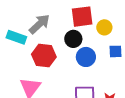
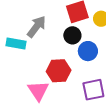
red hexagon: (44, 56) -> (59, 71), moved

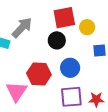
blue circle: (88, 51) -> (70, 68), moved

